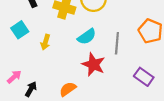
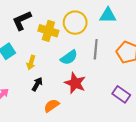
gray line: (117, 43) -> (96, 49), moved
black arrow: (31, 89) -> (37, 84), moved

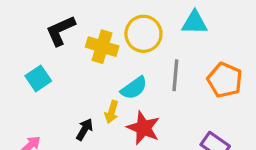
yellow arrow: (31, 63) -> (112, 112), moved

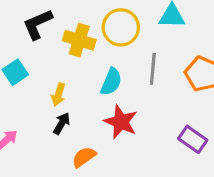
cyan semicircle: (134, 88) -> (111, 82), turned -32
yellow arrow: (112, 112) -> (58, 95), moved

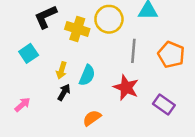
cyan semicircle: (111, 82) -> (87, 75), moved
red star: (121, 122) -> (126, 87), moved
orange semicircle: (84, 157) -> (92, 118), moved

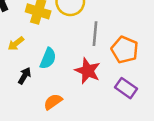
orange pentagon: (171, 55) -> (125, 50), moved
yellow arrow: (61, 70) -> (16, 44), moved, turned 35

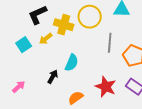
yellow arrow: (16, 44) -> (46, 39), moved
red star: (88, 71) -> (106, 87), moved

